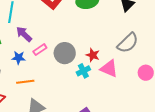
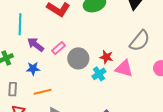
pink rectangle: (40, 50) -> (59, 48), moved

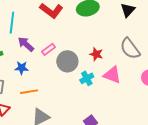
gray semicircle: (140, 41) -> (130, 49), turned 100
red star: (106, 57) -> (96, 54), moved

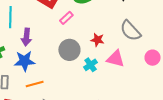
purple arrow: (26, 44) -> (26, 37), turned -120
pink rectangle: (48, 49) -> (66, 18), moved
blue star: (22, 68) -> (25, 61), size x1.5

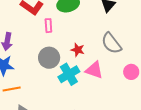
pink rectangle: (66, 18) -> (48, 26), turned -56
cyan cross: (91, 65) -> (69, 74), size x1.5

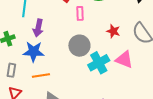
red star: (78, 50) -> (113, 31), moved

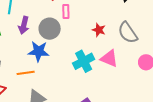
gray circle: (79, 46) -> (50, 29), moved
blue star: (34, 52) -> (39, 51), moved

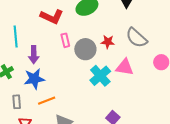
pink rectangle: (66, 12) -> (65, 40), moved
gray circle: (50, 29) -> (85, 49), moved
blue star: (39, 51) -> (34, 79), moved

